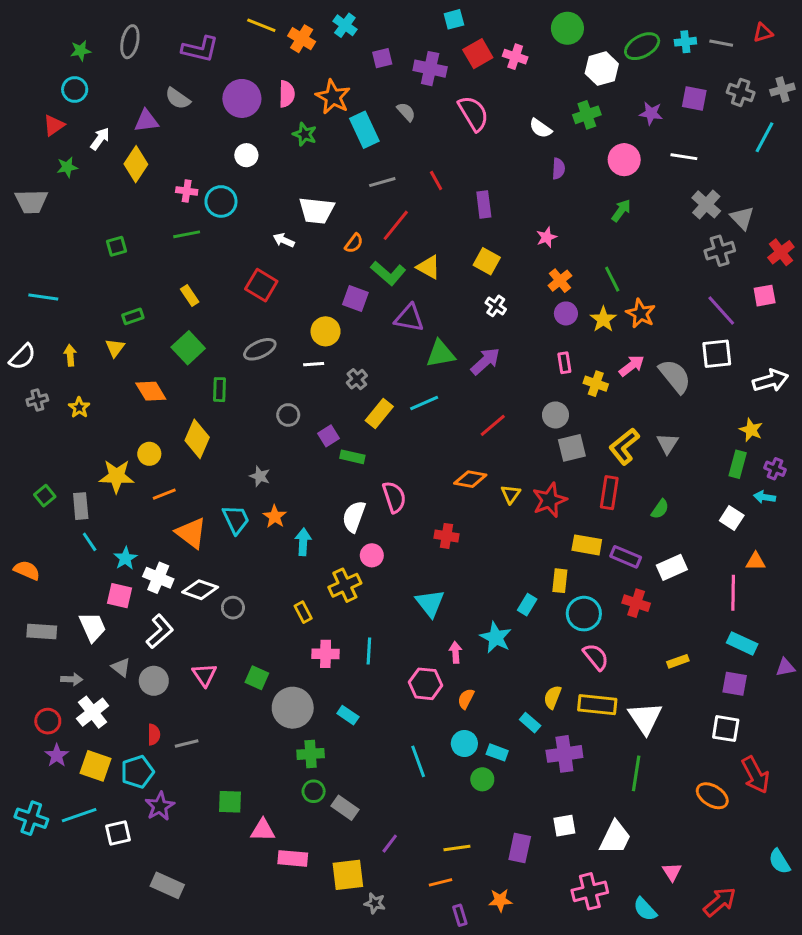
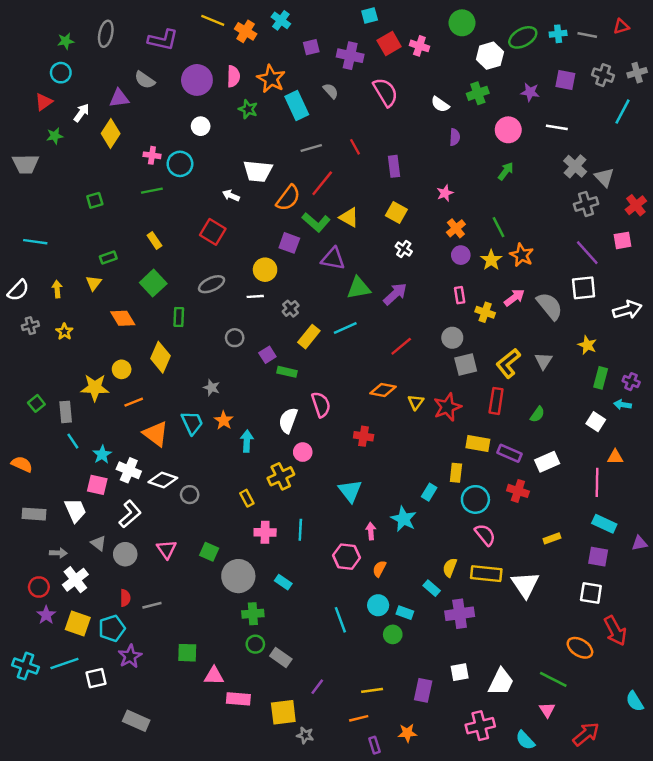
orange semicircle: (354, 243) -> (288, 198), size x1.6
yellow star: (751, 430) -> (587, 345), moved
green line: (636, 773) -> (553, 679), moved, turned -72

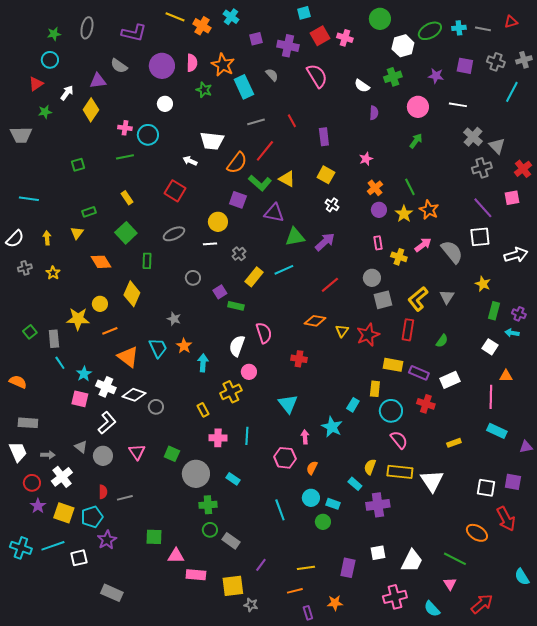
white trapezoid: (75, 510) -> (18, 452), moved
purple square: (598, 557) -> (513, 482), moved

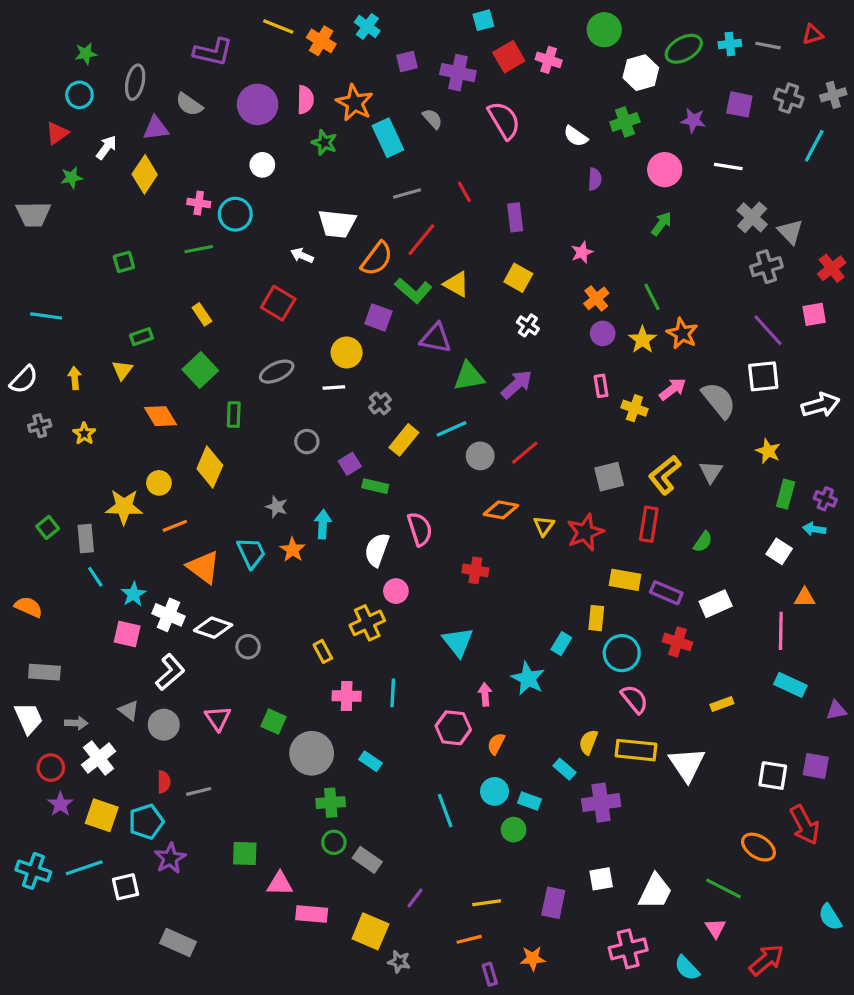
gray ellipse: (87, 28) -> (135, 82), moved
gray circle: (372, 278) -> (480, 456), moved
cyan arrow: (203, 363) -> (323, 524), moved
yellow square: (233, 586) -> (370, 931), turned 30

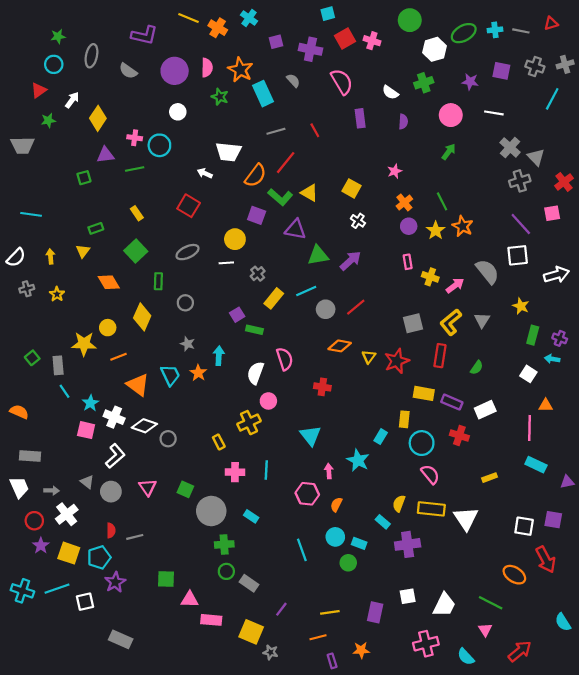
purple triangle: (156, 128) -> (106, 155), moved
purple rectangle: (515, 217) -> (360, 118), moved
pink arrow: (673, 389) -> (455, 286), moved
gray circle: (307, 442) -> (185, 303), moved

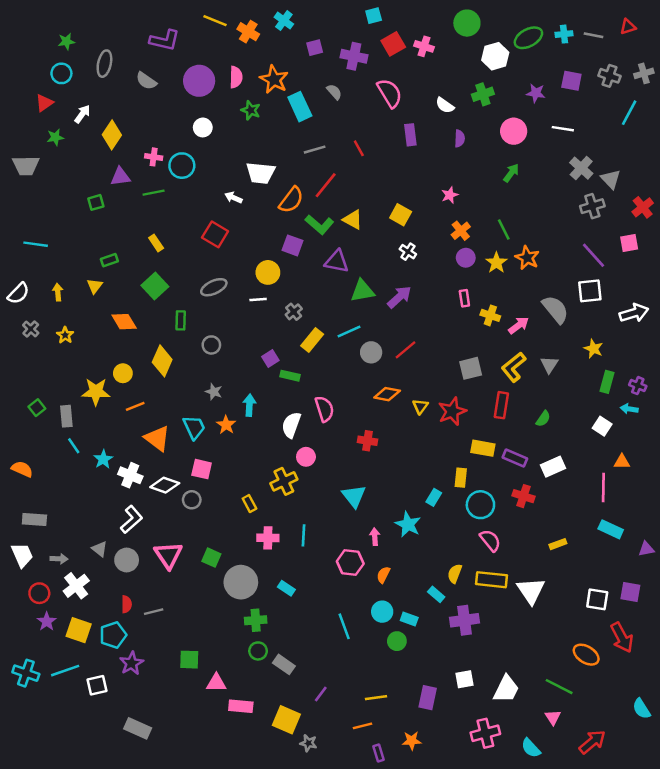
gray cross: (27, 289) -> (31, 329), turned -32
pink square: (86, 430) -> (202, 469), moved
pink triangle: (148, 487) -> (168, 555), size x1.4

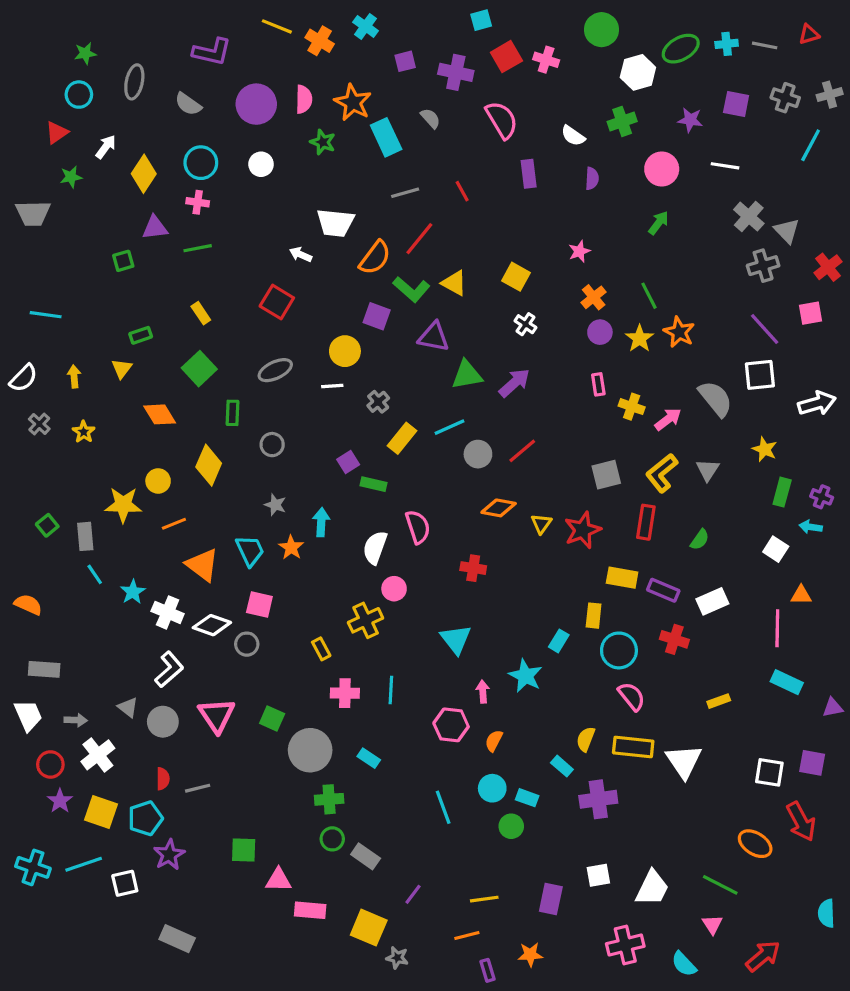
cyan circle: (182, 166) -> (201, 163), moved
cyan semicircle: (641, 709) -> (826, 913), turned 30

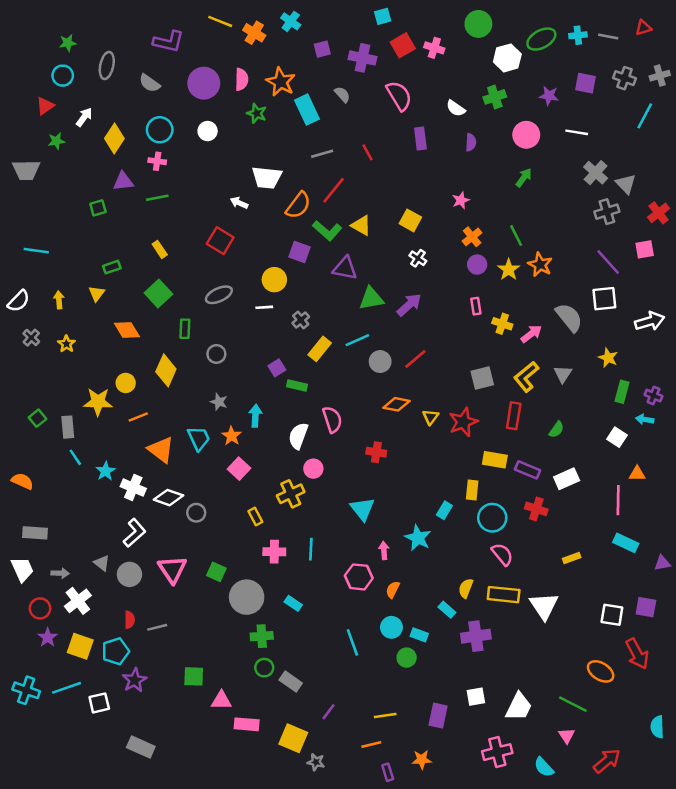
pink square: (259, 605) -> (239, 469), moved, turned 30

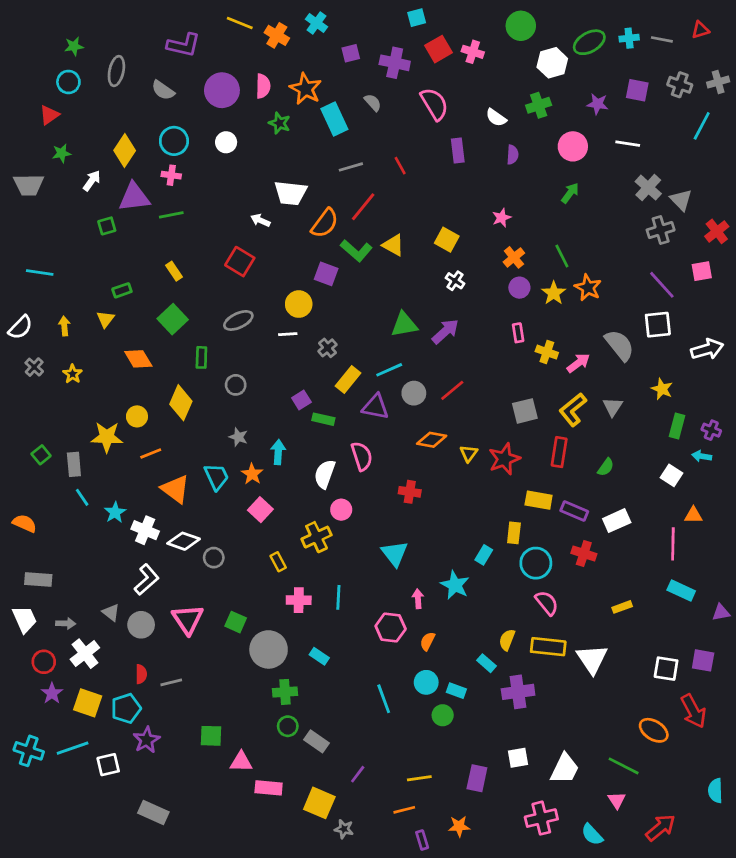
white arrow: (84, 117) -> (92, 181), moved
purple triangle: (123, 181) -> (134, 197), size x1.4
purple triangle: (345, 268) -> (375, 407), moved

